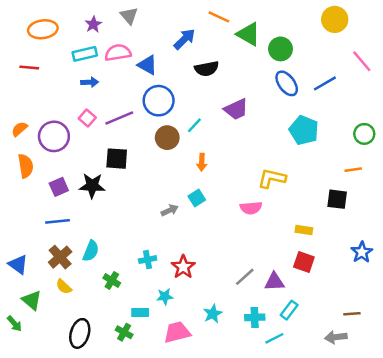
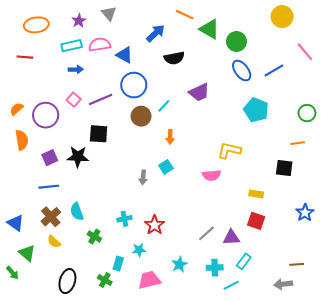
gray arrow: (170, 210) -> (143, 177), turned 120
cyan semicircle: (91, 251) -> (77, 212), turned 138
cyan rectangle: (140, 312) -> (118, 263), turned -72

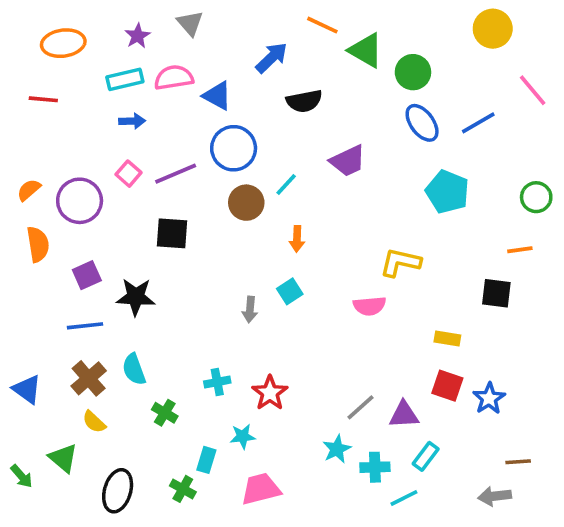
black star: (78, 157) -> (136, 297), moved
blue star: (305, 213) -> (489, 398), moved
green triangle: (27, 253) -> (63, 458), moved
cyan star: (179, 264) -> (337, 449), moved

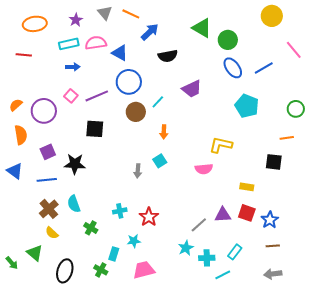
orange line: (322, 25) -> (131, 14), moved
blue triangle: (27, 389) -> (15, 171), moved
purple triangle: (404, 415) -> (223, 215), moved
brown line: (518, 462) -> (273, 246), moved

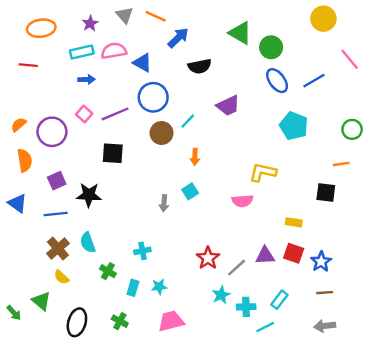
red star: (149, 217) -> (208, 258), moved
cyan rectangle: (114, 254) -> (133, 288), moved

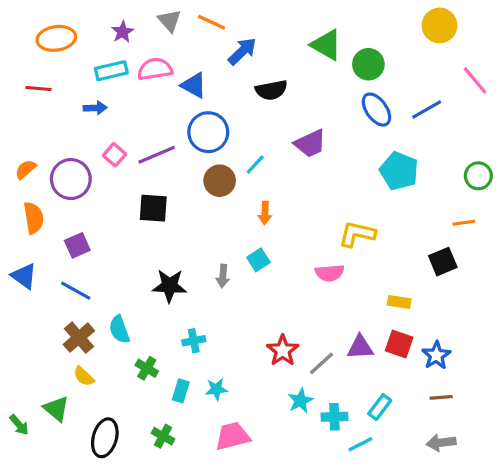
blue arrow: (86, 79) -> (95, 108), moved
black square: (326, 193) -> (443, 262), turned -30
black star: (89, 195) -> (169, 286), moved
blue line: (56, 214) -> (76, 291), turned 35

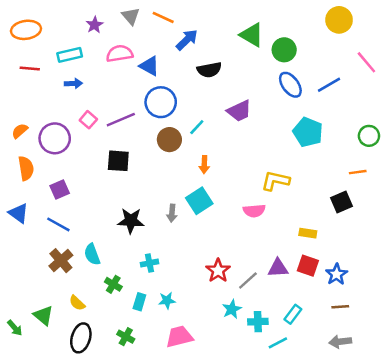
orange ellipse: (56, 38) -> (26, 30), moved
cyan rectangle: (111, 71) -> (70, 55), moved
cyan square: (258, 260) -> (199, 201), size x1.5
yellow semicircle: (84, 376) -> (77, 303), moved

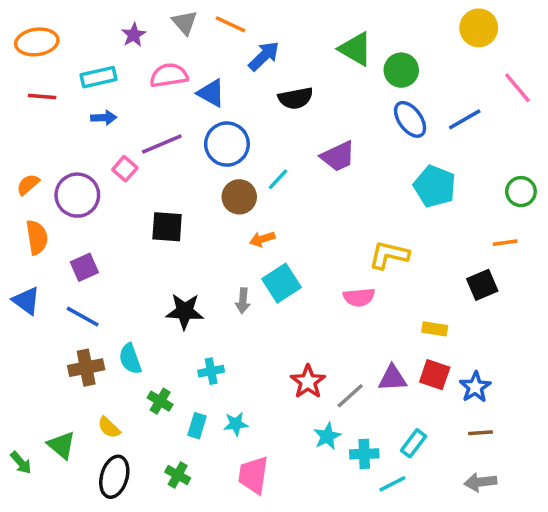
purple line: (121, 120) -> (162, 144), moved
orange arrow: (204, 165) -> (262, 239), moved, turned 70
brown cross: (61, 261) -> (86, 368), turned 30
pink trapezoid: (179, 337) -> (253, 475), turned -68

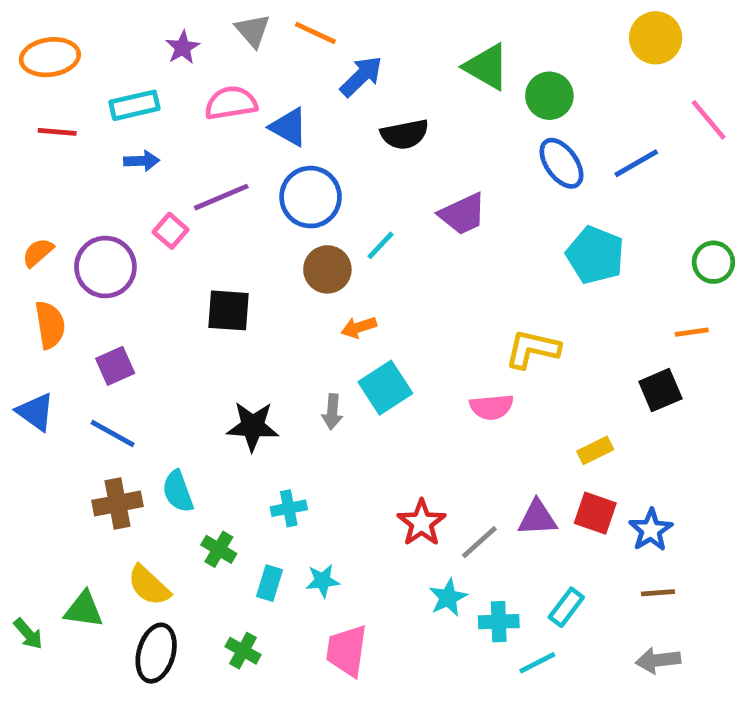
yellow rectangle: (435, 329) -> (595, 450), turned -35
yellow semicircle: (109, 427) -> (149, 586), size x1.4
green triangle: (61, 445) -> (84, 610), turned -32

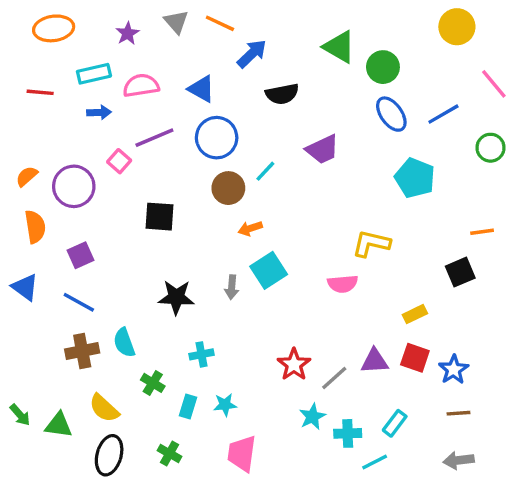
orange ellipse: (50, 57) -> (54, 28), moved
pink semicircle: (231, 103) -> (141, 86), moved
green circle: (713, 262) -> (491, 148), moved
green arrow: (28, 634) -> (20, 415), moved

